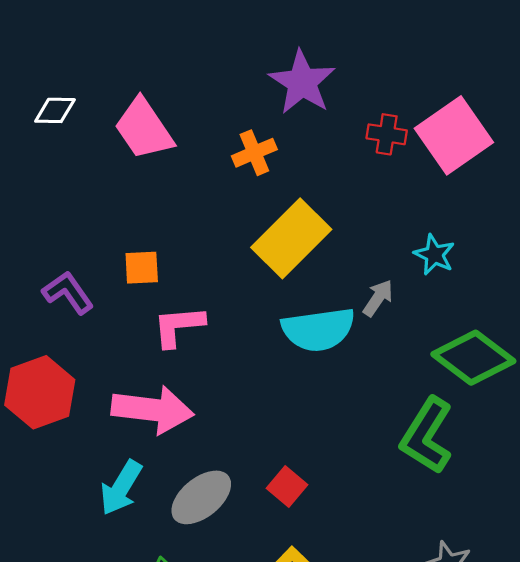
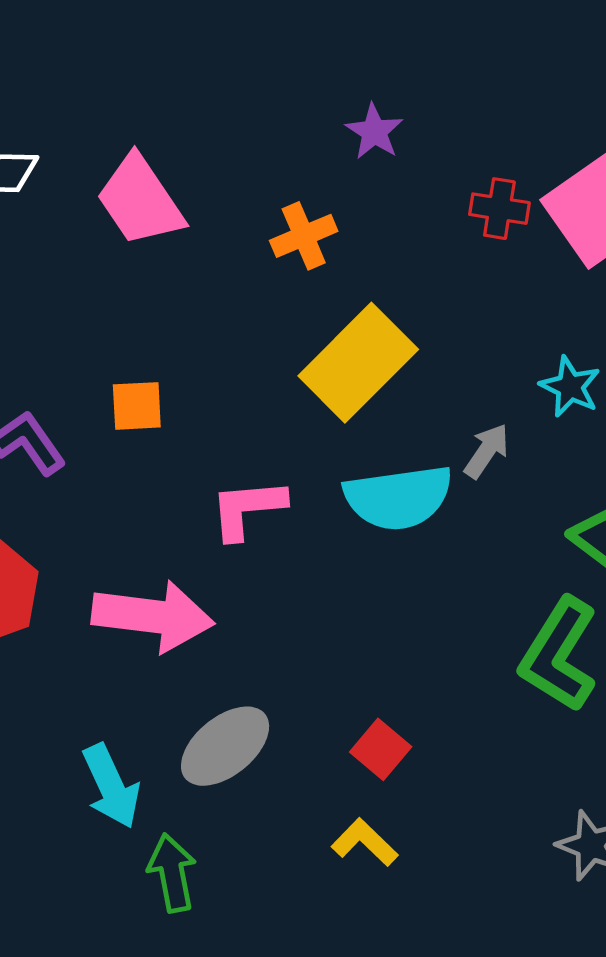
purple star: (302, 82) -> (374, 132), size x0.6
pink L-shape: (179, 326) -> (248, 509), moved
red square: (287, 487) -> (381, 749), moved
cyan arrow: (121, 488) -> (111, 786), moved, turned -56

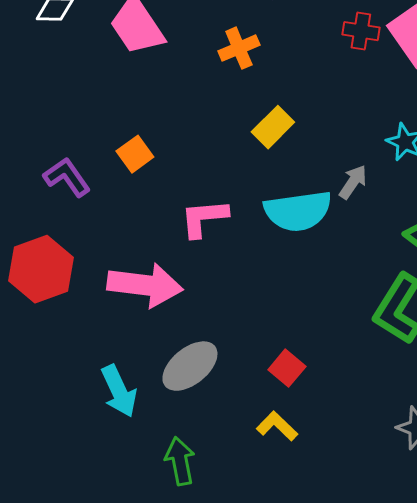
yellow rectangle: (358, 363) -> (273, 127), size x0.6
orange square: (137, 406) -> (135, 154), turned -33
green arrow: (172, 873) -> (180, 461), moved

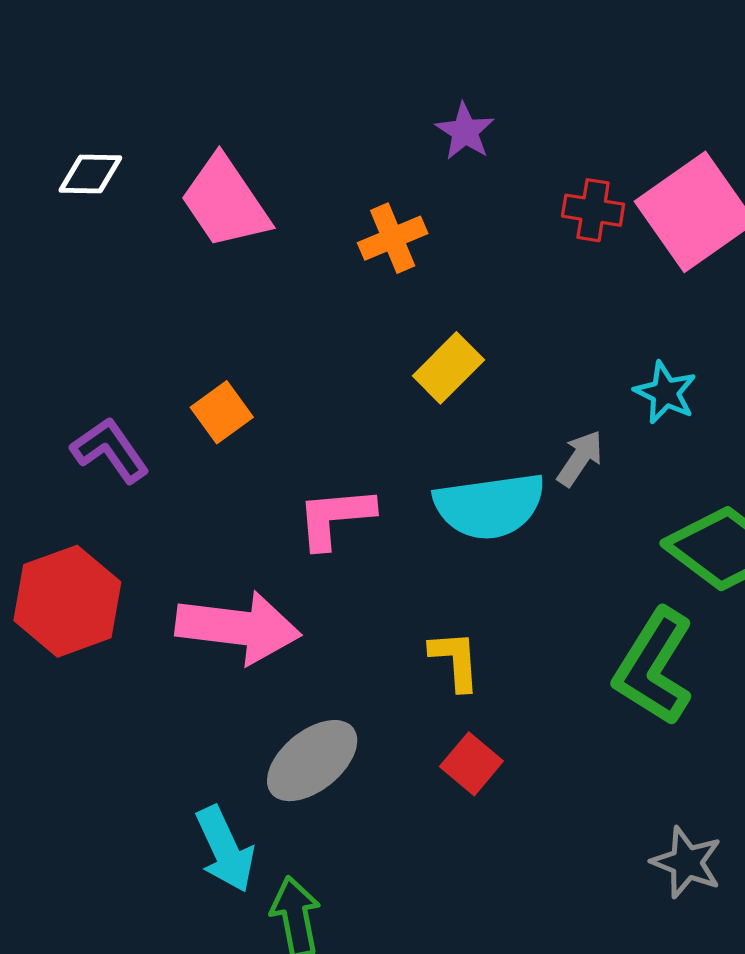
cyan arrow: (119, 391) -> (225, 849), moved
yellow L-shape: (277, 426) -> (455, 660), moved, turned 42

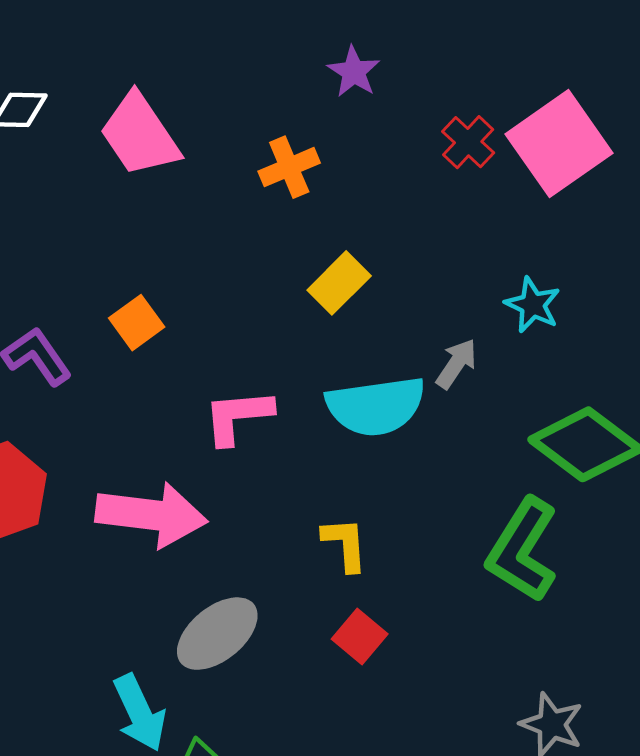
red cross: (593, 210) -> (468, 142), turned 34

